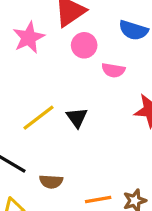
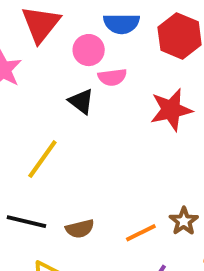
pink circle: (84, 45) -> (89, 50), moved
black triangle: (77, 117) -> (81, 101), moved

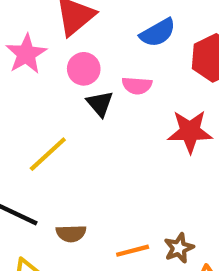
blue semicircle: (121, 24) -> (158, 33), turned -42
pink circle: (89, 50) -> (84, 69), moved

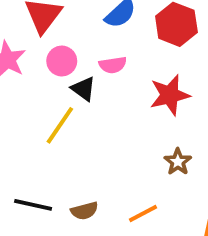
yellow line: (48, 154) -> (60, 125), moved
brown star: (179, 248) -> (178, 162), moved

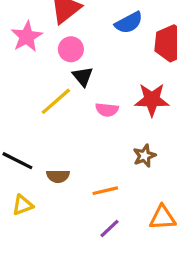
pink semicircle: (113, 65) -> (107, 110), moved

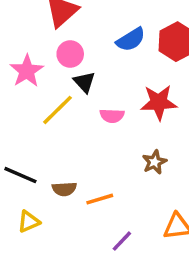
blue semicircle: (129, 23) -> (131, 40), moved
pink star: (27, 37) -> (27, 71), moved
orange line: (105, 191) -> (100, 199), moved

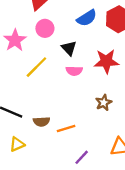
black triangle: (84, 82) -> (69, 48), moved

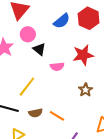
black triangle: (69, 48) -> (39, 49), moved
yellow line: (36, 67) -> (27, 87), moved
orange line: (66, 128) -> (57, 116), turned 56

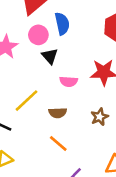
blue semicircle: (62, 21) -> (62, 24), moved, turned -72
brown semicircle: (36, 113) -> (58, 113), moved

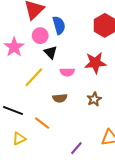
yellow line: (26, 101) -> (34, 77), moved
orange line: (58, 143) -> (42, 123), moved

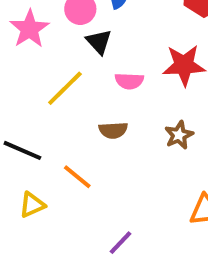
purple line: (76, 148) -> (120, 243), moved

